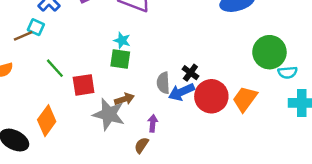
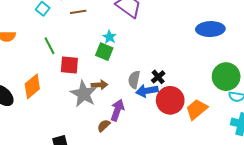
brown line: (23, 36) -> (78, 12), moved
purple arrow: (153, 123) -> (117, 110), size x1.5

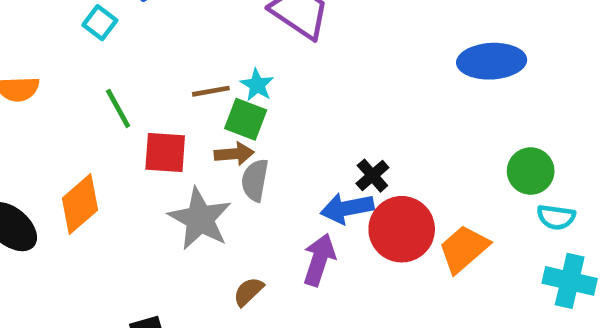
brown line: (78, 12) -> (211, 91), moved
green circle: (226, 77) -> (531, 171), size x0.7
gray semicircle: (134, 80) -> (255, 180), moved
brown arrow: (99, 85) -> (234, 154), moved
purple arrow: (117, 110) -> (319, 260), moved

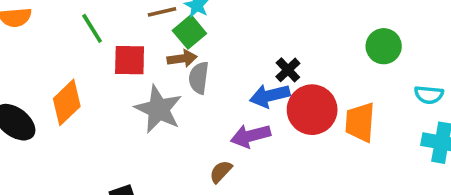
green square: (246, 119) -> (189, 32), turned 32
green circle: (531, 171) -> (384, 46), moved
orange trapezoid: (464, 249) -> (360, 122), turned -42
purple arrow: (319, 260) -> (251, 136), turned -120
brown semicircle: (248, 292) -> (221, 172), moved

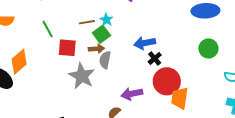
blue arrow: (270, 96) -> (145, 43), moved
orange diamond: (67, 102) -> (19, 62), moved
orange trapezoid: (360, 122) -> (180, 98), moved

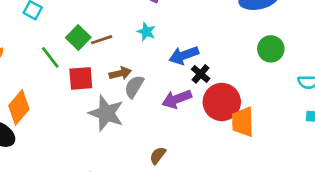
cyan star: (106, 20) -> (146, 32), moved
green square: (101, 34) -> (78, 38), moved
gray semicircle: (105, 60) -> (134, 87), turned 30
purple arrow: (132, 94) -> (177, 99), moved

